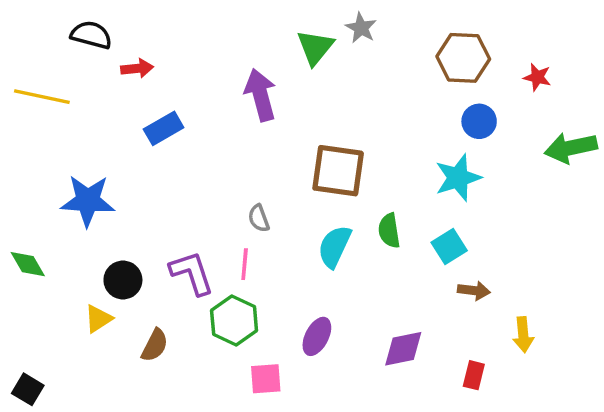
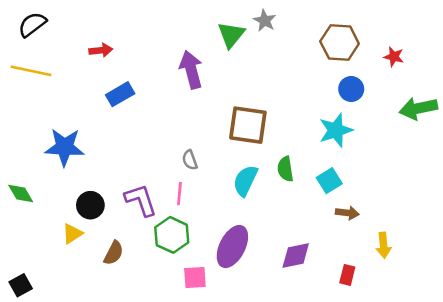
black semicircle: (91, 35) -> (32, 24), moved, turned -52
purple ellipse: (317, 336) -> (232, 247), size x1.5
black square: (28, 389) -> (21, 285), turned 30

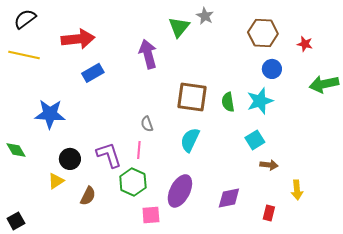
red arrow: (101, 50) -> (78, 39), size x1.8
green semicircle: (285, 169) -> (228, 102), moved

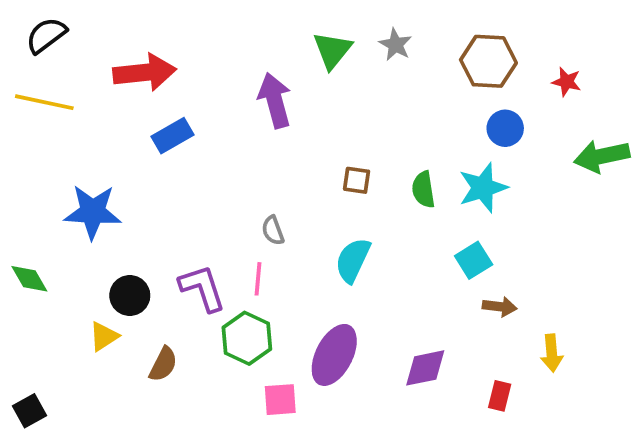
gray star: (205, 16) -> (396, 45), moved
brown square: (192, 97) -> (357, 180), size x0.5

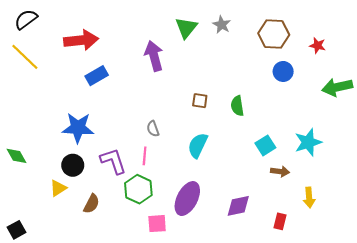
yellow line: (44, 102) -> (25, 57), turned 32
cyan star: (483, 188) -> (308, 142), moved
blue star: (93, 212) -> (78, 128), moved

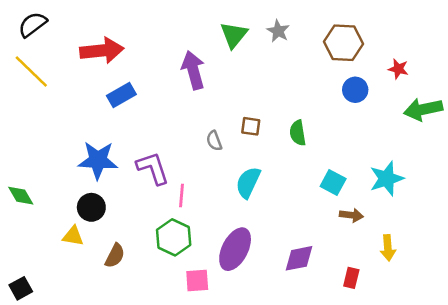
red star: (317, 45) -> (398, 69), moved
gray semicircle: (153, 129) -> (214, 141), moved
cyan square: (265, 145) -> (333, 183), turned -30
purple L-shape: (113, 161) -> (153, 168), moved
yellow triangle: (58, 188) -> (73, 236), turned 42

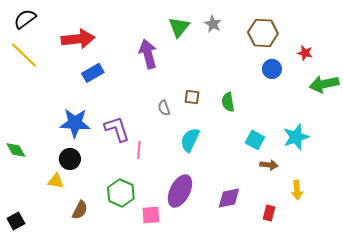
green hexagon: (174, 237) -> (121, 193), moved
brown semicircle: (115, 256) -> (80, 210), moved

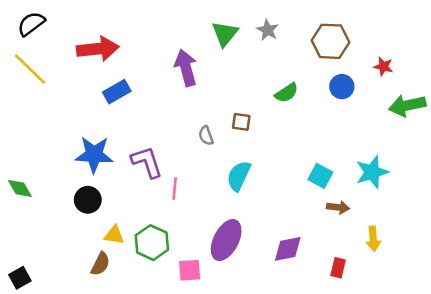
green semicircle: (228, 102) -> (286, 93), moved, turned -114
yellow triangle: (56, 181) -> (114, 235), moved

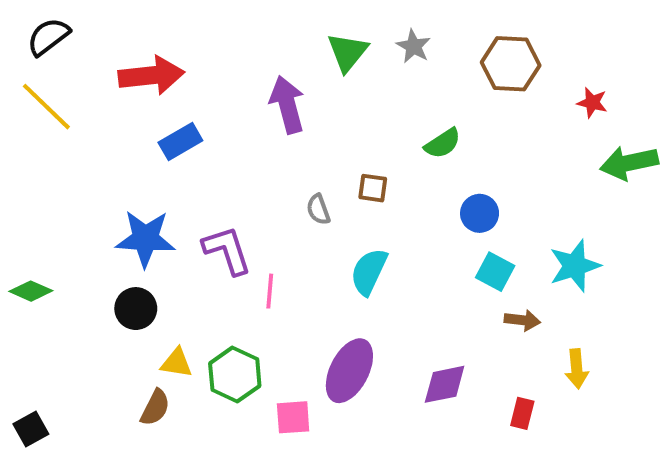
blue circle: (342, 87) -> (480, 213), moved
green diamond: (20, 188) -> (31, 291), turned -36

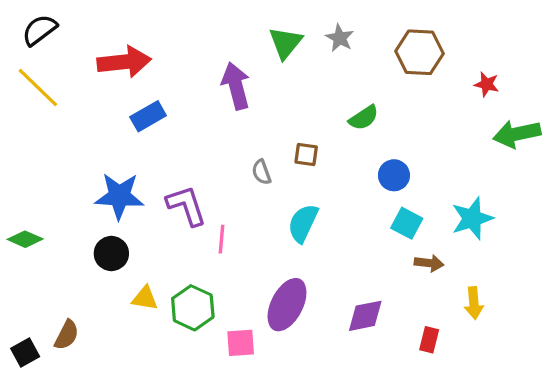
brown semicircle: (155, 408) -> (67, 335), moved

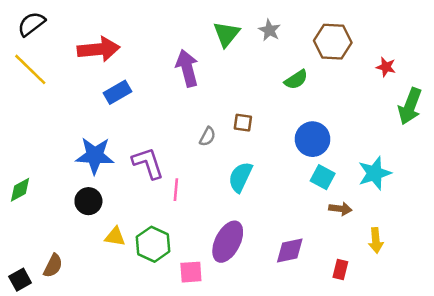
green semicircle: (364, 118) -> (296, 80), moved
green arrow: (517, 134) -> (410, 106), turned -57
gray semicircle: (261, 172) -> (207, 137), turned -132
blue circle: (394, 175) -> (313, 139), size x1.4
green diamond: (25, 239) -> (20, 190), turned -52

